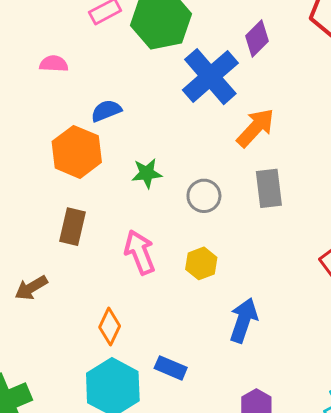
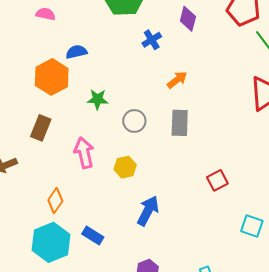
purple diamond: (257, 39) -> (188, 19), turned -40
blue cross: (210, 77) -> (152, 40), size x0.5
orange arrow: (255, 128) -> (177, 80), size x0.7

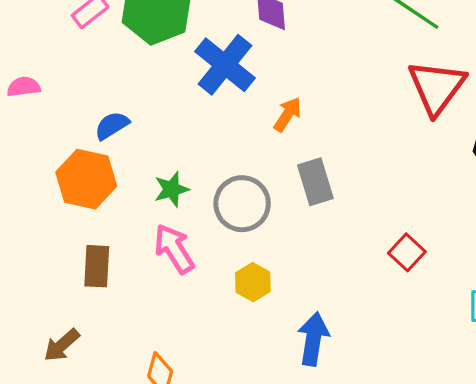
pink semicircle: (46, 14) -> (24, 87), moved
blue cross: (152, 40) -> (225, 65), size x1.8
gray circle: (134, 121) -> (242, 204), size x1.4
pink arrow: (84, 153) -> (174, 249), moved

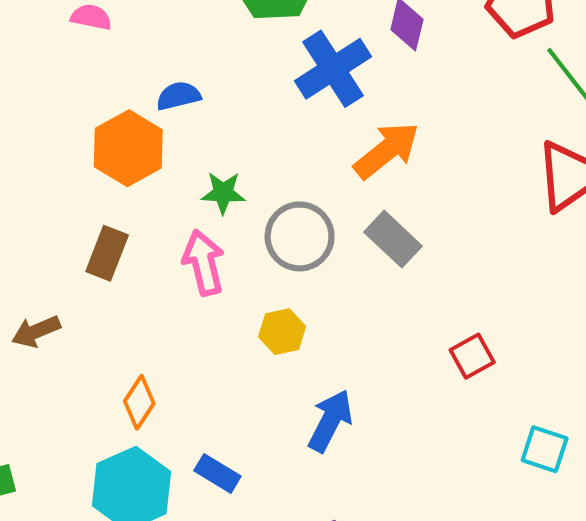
orange arrow: (288, 114) -> (387, 150), size x1.6
gray rectangle: (315, 182) -> (393, 239), turned -48

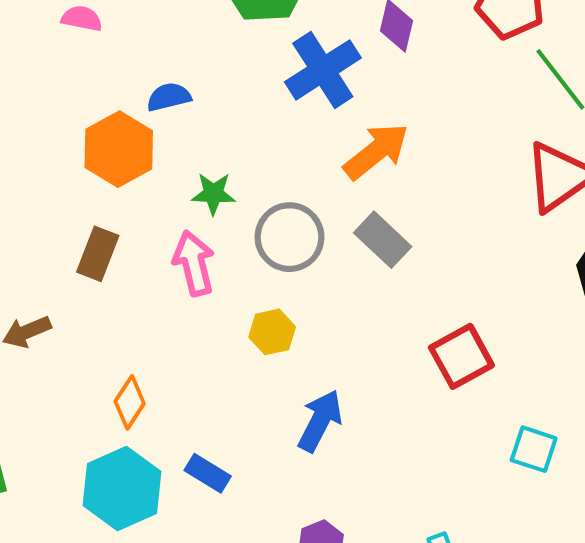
red square: (472, 356) -> (461, 356), size x1.4

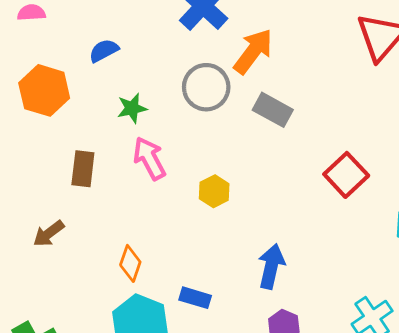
orange hexagon: (119, 149) -> (44, 90), moved
green star: (213, 194) -> (132, 108), moved
gray circle: (290, 237) -> (206, 87), moved
blue arrow: (320, 421) -> (271, 266), moved

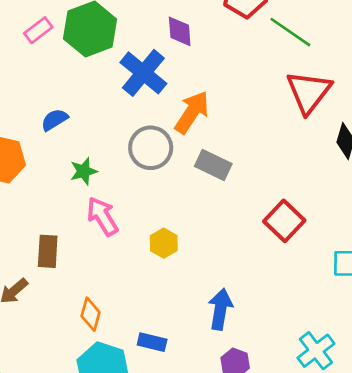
brown rectangle: (83, 169) -> (48, 251), moved

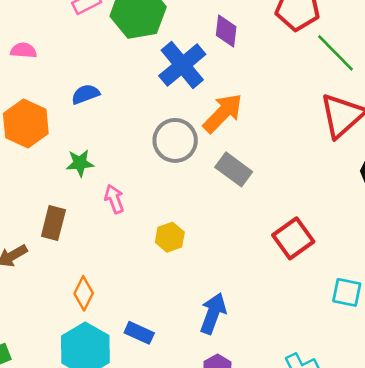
green star: (84, 171) -> (80, 163), moved
pink arrow: (102, 216) -> (114, 199), size x0.7

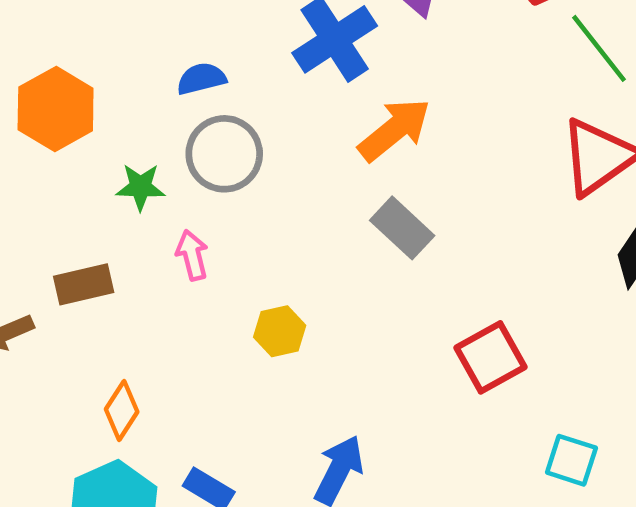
blue semicircle: (85, 94) -> (201, 79), moved
gray circle: (175, 140) -> (224, 154), moved
brown rectangle: (53, 223) -> (84, 284), turned 56

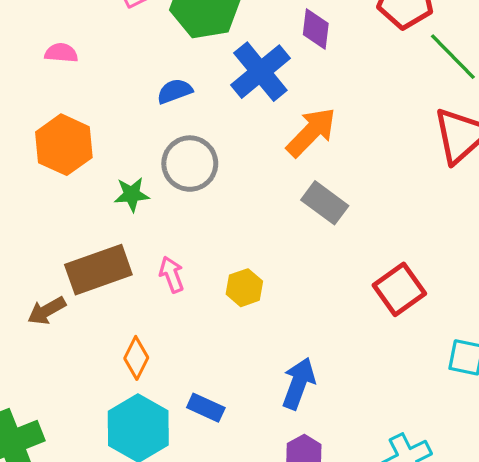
blue semicircle: (201, 79) -> (175, 91), moved
pink arrow: (192, 255) -> (172, 274), moved
brown rectangle: (84, 284) -> (98, 270), size x1.5

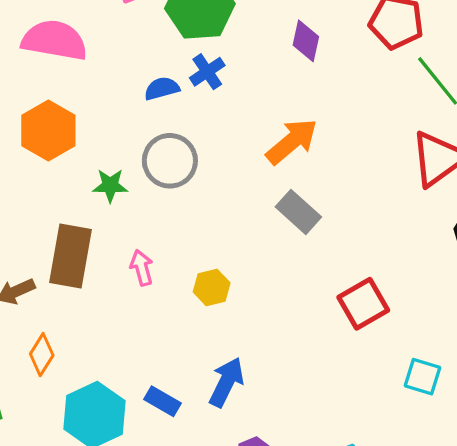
pink semicircle: (61, 53) -> (54, 40), size x2.0
blue cross: (260, 72) -> (207, 72), moved, size x0.6
brown rectangle: (98, 270) -> (70, 256), turned -66
orange diamond: (136, 358) -> (42, 355), moved
blue arrow: (299, 383) -> (226, 382), moved

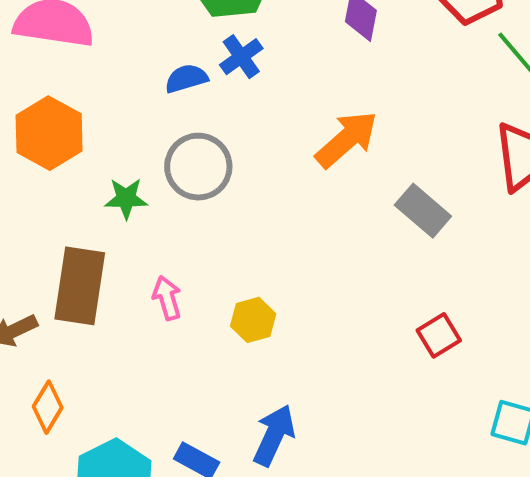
gray rectangle: (298, 212) -> (423, 211), moved
red square: (363, 304) -> (439, 335), size x0.7

